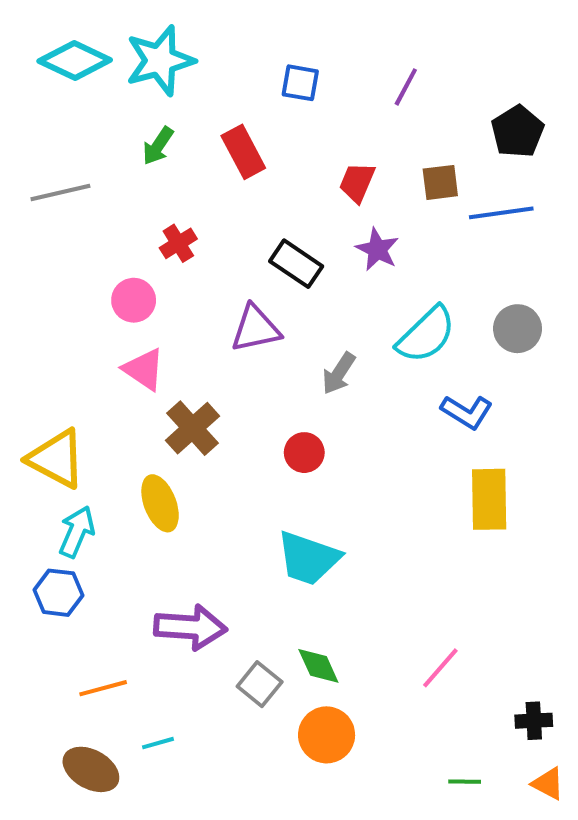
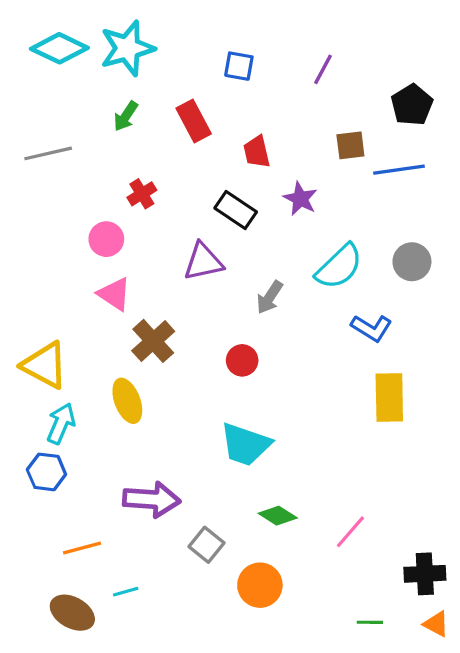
red trapezoid: (357, 182) -> (257, 152), moved, turned -36
green diamond: (318, 666) -> (278, 516), moved, turned -33
black cross: (534, 721) -> (425, 574), size x1.4

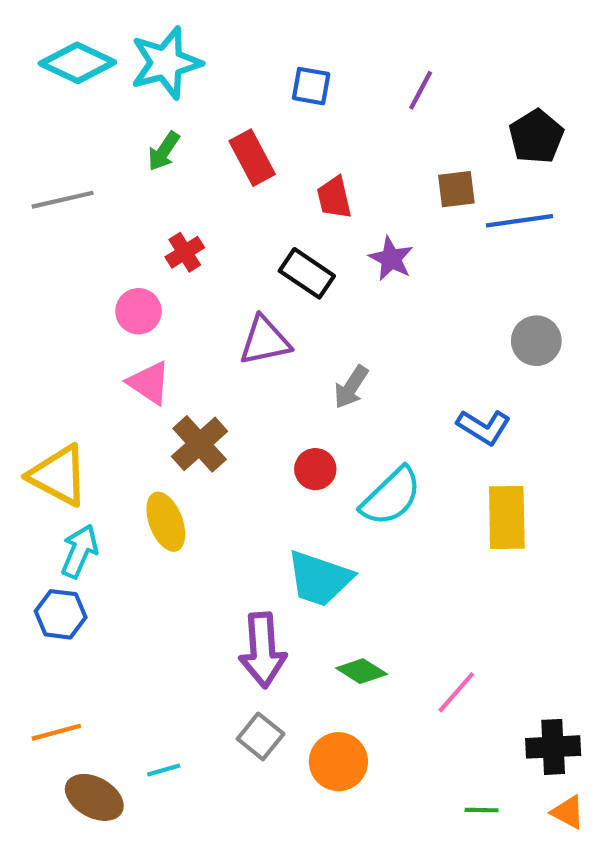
cyan semicircle: (339, 267) -> (391, 496), moved
purple arrow: (152, 499) -> (263, 650), moved, turned 82
gray square: (207, 545) -> (261, 736), moved
orange line: (82, 548) -> (56, 732), moved

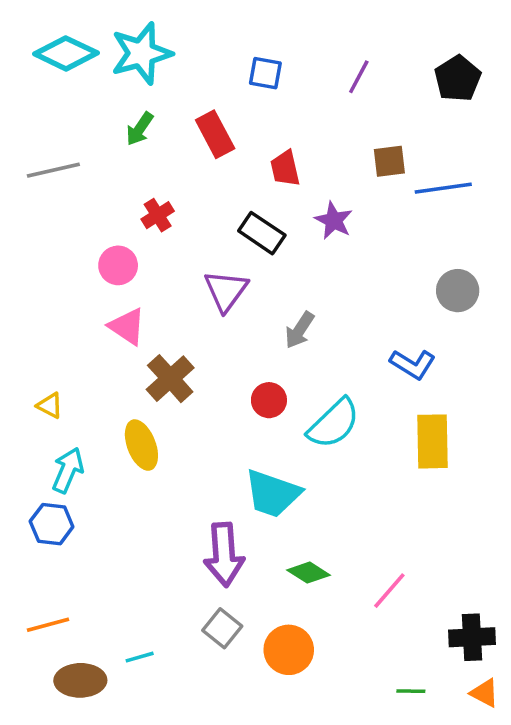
black pentagon: (536, 137) -> (458, 79), moved
purple triangle: (265, 341) -> (226, 291), turned -42
yellow triangle: (59, 475) -> (50, 406), size x0.5
brown ellipse: (94, 797) -> (80, 680), turned -30

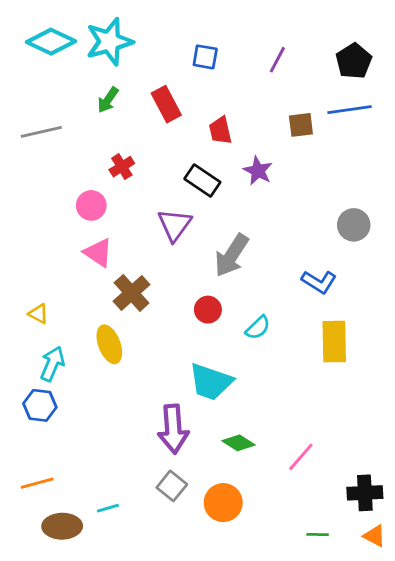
blue line: (443, 188) -> (350, 110), moved
gray arrow: (300, 330) -> (232, 255), size x1.5
cyan semicircle: (334, 423) -> (258, 328), size x0.6

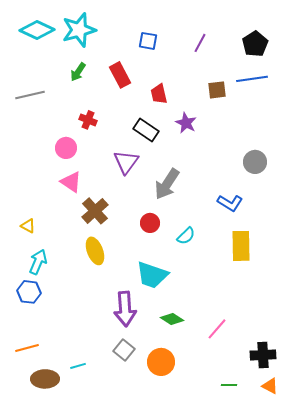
red cross: (122, 167) -> (88, 120), turned -36
yellow ellipse: (109, 344) -> (95, 251), moved

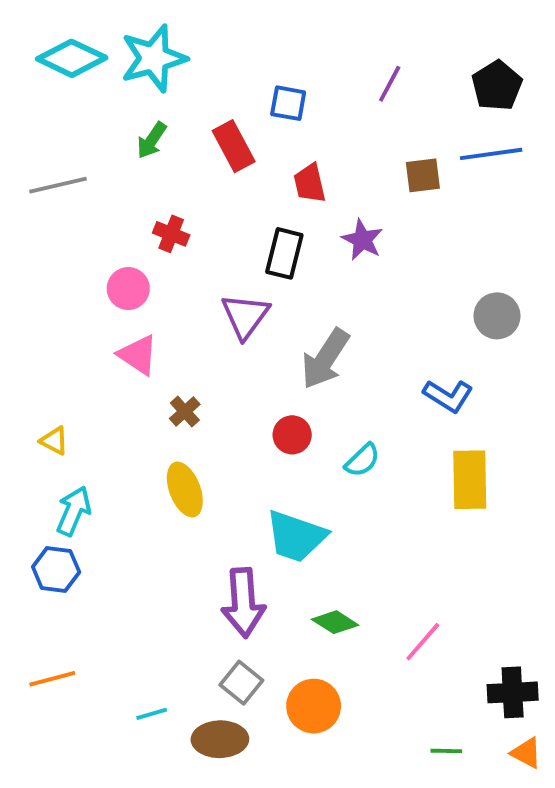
blue square: (148, 41) -> (288, 103), moved
black rectangle: (146, 130) -> (284, 253), turned 70
brown cross: (95, 211) -> (185, 411), size x0.6
brown ellipse: (45, 379) -> (220, 739), moved

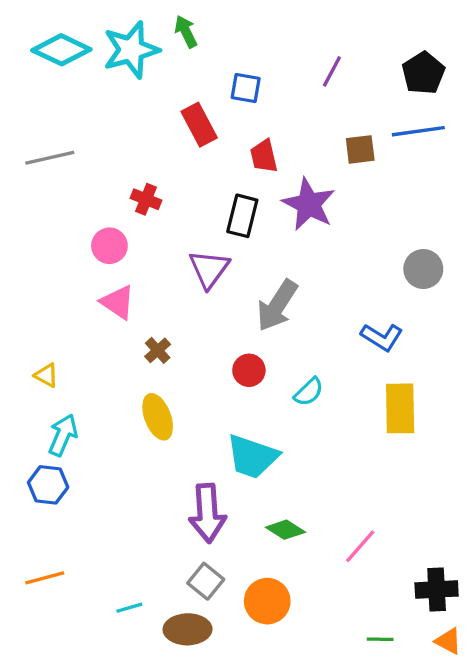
green arrow: (152, 140) -> (186, 32), moved, turned 120
purple star: (362, 240) -> (309, 204), size x1.5

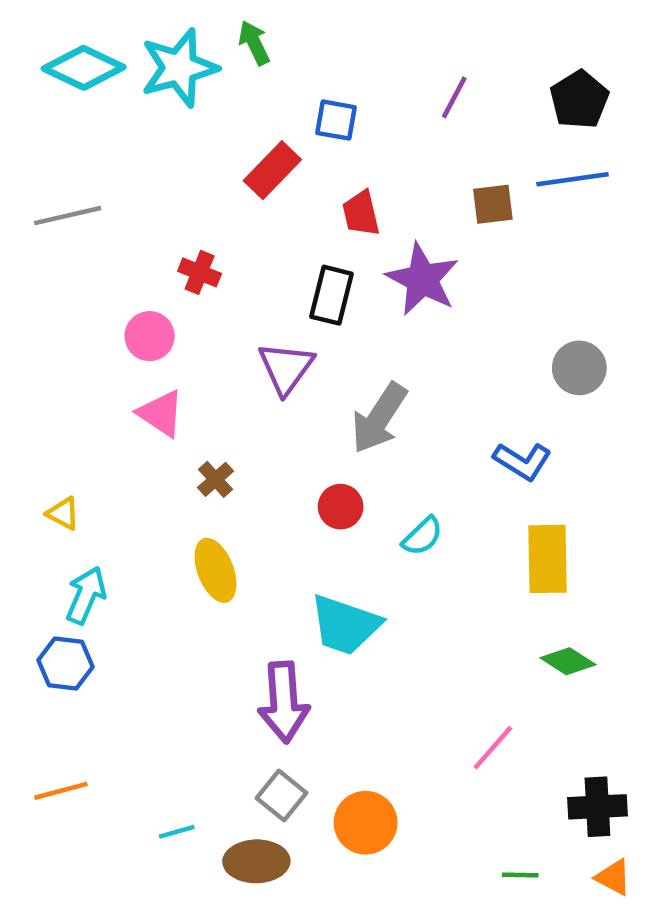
red rectangle: (199, 125) -> (272, 170), turned 72
green diamond: (285, 530) -> (568, 661), moved

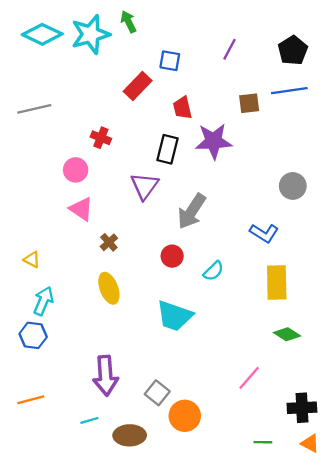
purple star: (422, 279) -> (213, 141), turned -30
purple arrow: (284, 702) -> (105, 376), moved
gray square: (281, 795) -> (157, 393), moved

